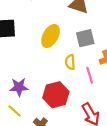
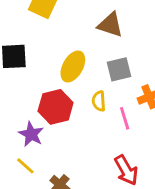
purple star: (19, 87) -> (31, 134), turned 30
red hexagon: (56, 95) -> (56, 107), moved

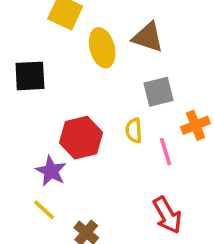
yellow ellipse: (73, 66) -> (102, 48), moved, turned -44

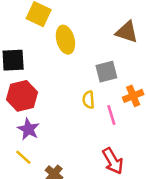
brown triangle: (148, 37) -> (127, 32), moved
red hexagon: (81, 138) -> (22, 96), moved

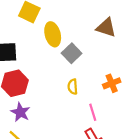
gray square: (106, 72) -> (72, 53), moved, turned -30
pink line: (111, 115) -> (93, 112), moved

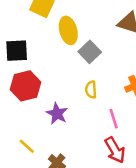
purple star: (20, 112) -> (57, 114), moved

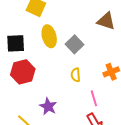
yellow ellipse: (68, 30) -> (49, 36), moved
purple star: (57, 114) -> (48, 106), moved

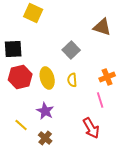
yellow ellipse: (49, 36) -> (47, 78), moved
pink line: (94, 98) -> (100, 100), moved

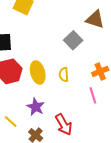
gray square: (71, 50) -> (73, 40), moved
red arrow: (91, 128) -> (64, 125), moved

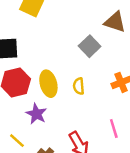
pink line: (93, 95) -> (114, 128), moved
purple star: (36, 107) -> (36, 114), moved

